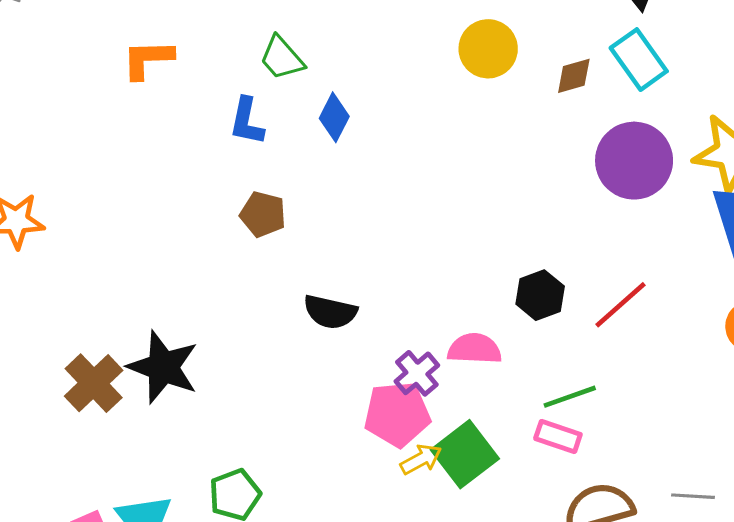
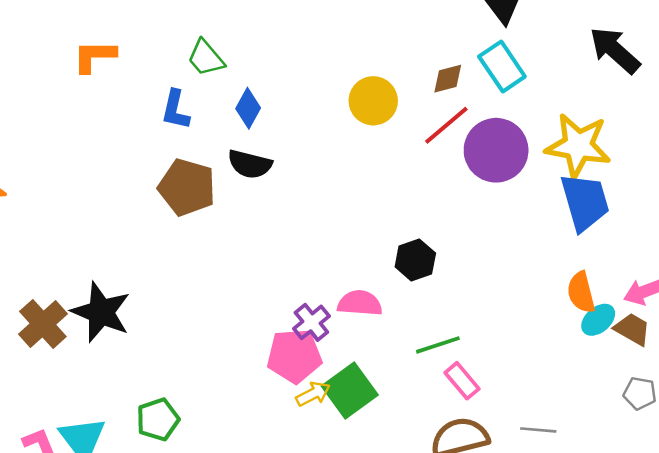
yellow circle: (488, 49) -> (373, 101), moved
brown pentagon: (263, 214) -> (187, 187), size x1.5
red line: (621, 305) -> (446, 125), moved
black semicircle: (330, 312) -> (250, 164), moved
pink rectangle: (558, 436) -> (462, 381), moved, turned 30

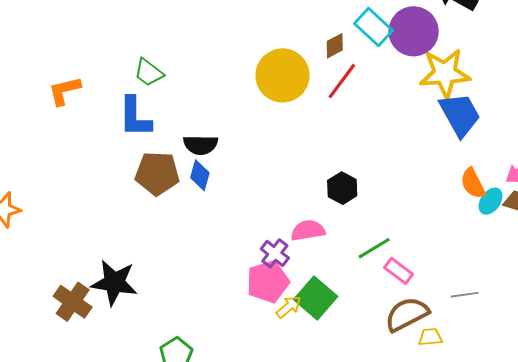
yellow circle: (373, 101) -> (283, 75), size x1.4
blue diamond: (248, 108) -> (200, 175), moved
blue L-shape: (175, 110) -> (135, 117), size x1.4
purple circle: (496, 150) -> (414, 31), moved

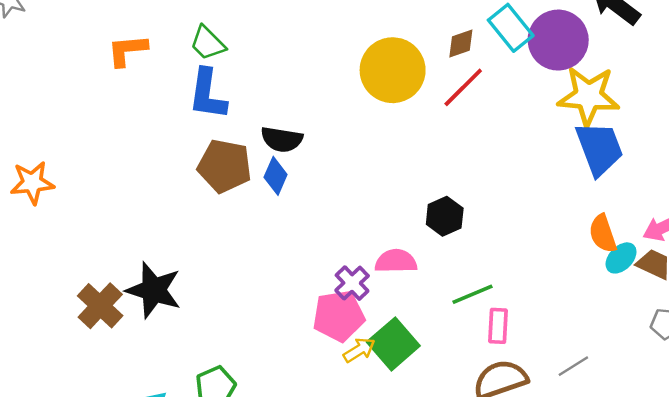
green trapezoid: (149, 73) -> (208, 43), moved
pink rectangle: (399, 271) -> (498, 326), turned 48
gray line: (465, 295) -> (573, 366), turned -32

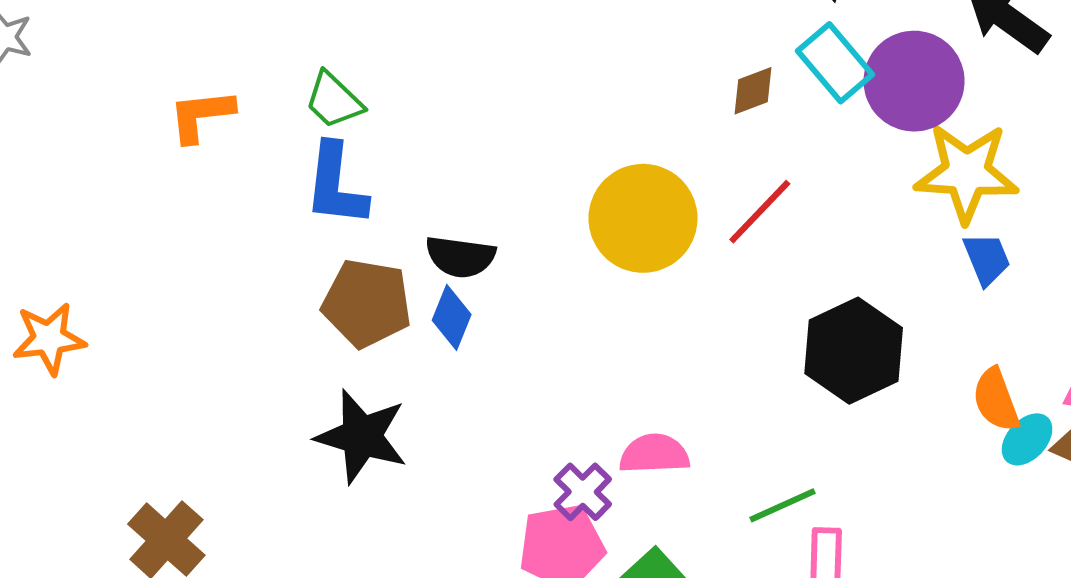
yellow circle: (393, 70) -> (643, 218), moved
red line: (463, 87) -> (760, 212), moved
blue trapezoid: (599, 148) -> (987, 259), size x0.6
black hexagon: (445, 216) -> (854, 351), moved, size x1.6
black star: (154, 290) -> (362, 436), moved

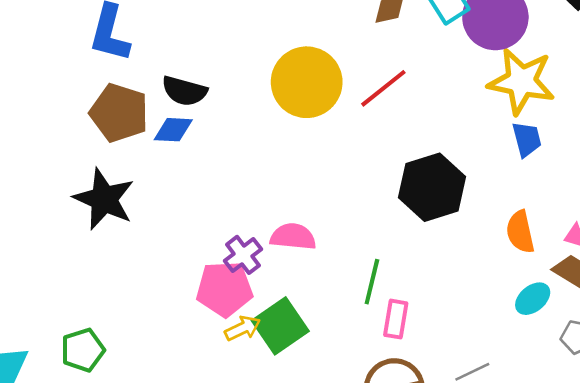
blue diamond: (452, 317) -> (173, 130), turned 63
cyan ellipse: (1027, 439) -> (533, 299), moved
green line: (783, 505) -> (372, 282), turned -60

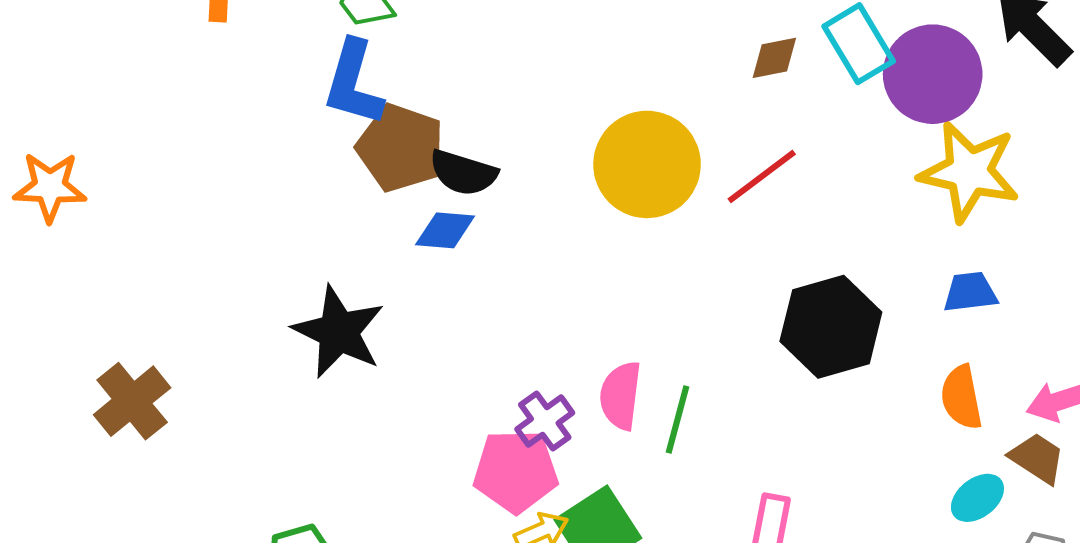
brown pentagon: (119, 113) -> (401, 148), moved
blue trapezoid: (527, 139) -> (970, 292), moved, turned -84
pink semicircle: (293, 237) -> (621, 396), turned -90
green line: (372, 282) -> (677, 420), moved

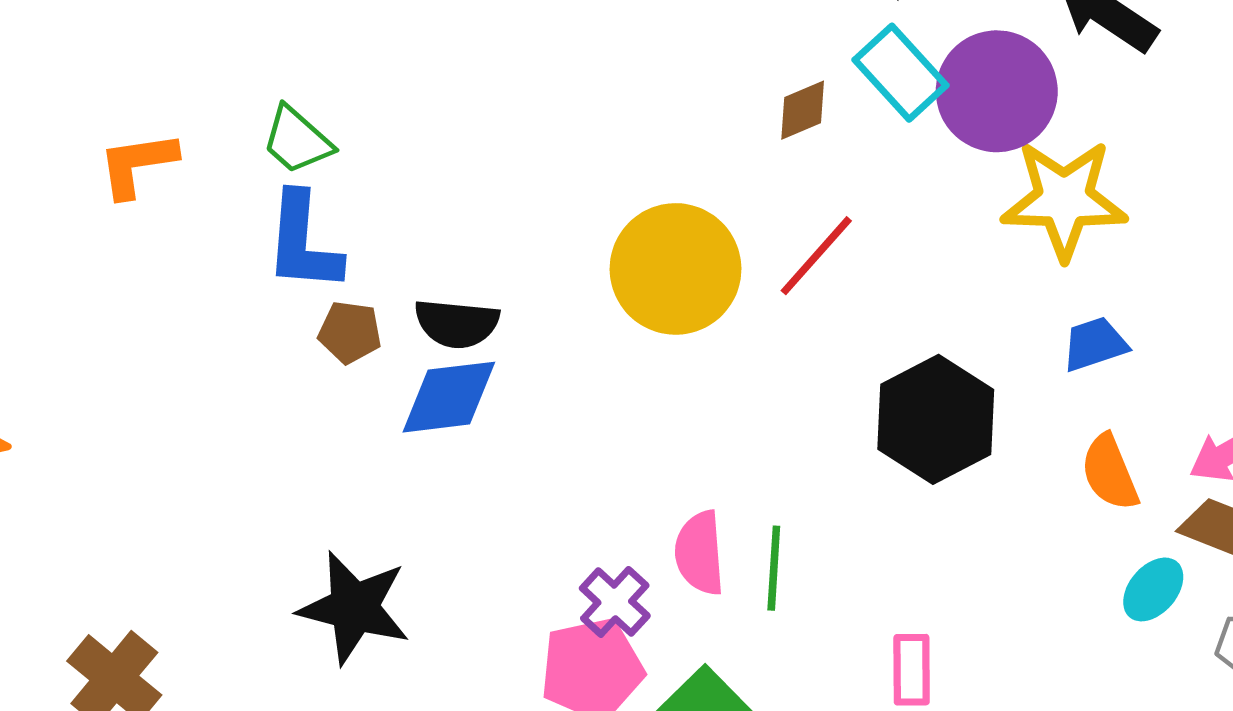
brown pentagon: (401, 148) -> (350, 332), moved, size x0.6
blue diamond: (445, 230) -> (449, 397), size x1.4
black star: (339, 332) -> (354, 608), moved

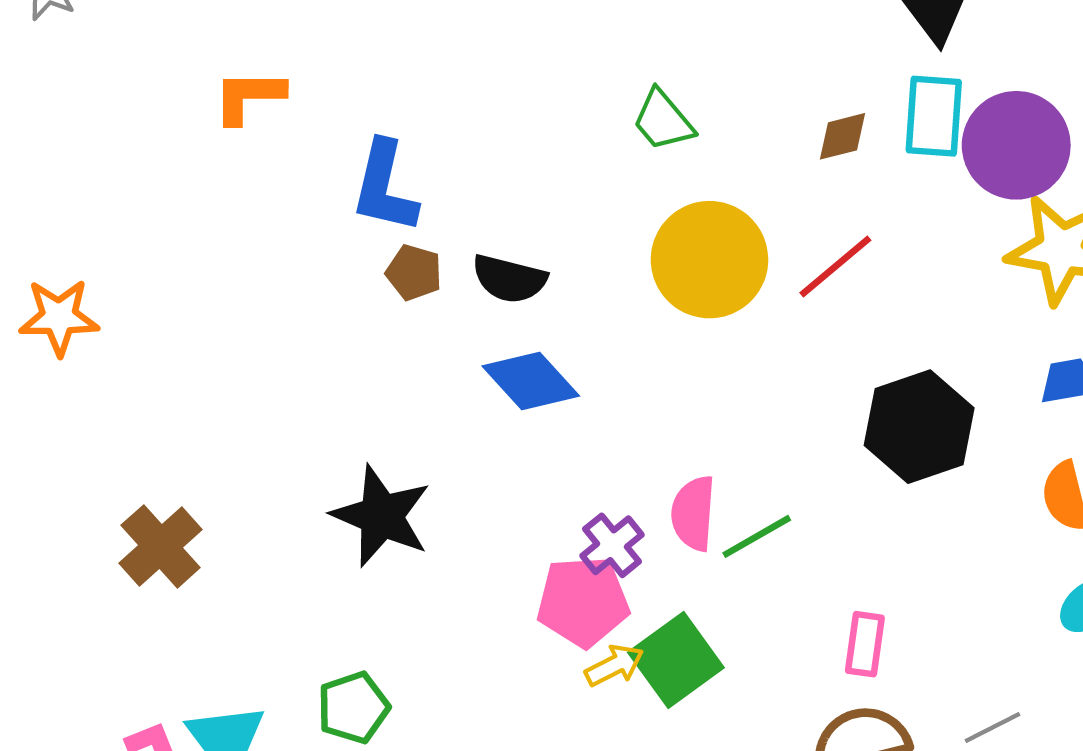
cyan rectangle: (900, 73) -> (934, 116), turned 38
green trapezoid: (297, 140) -> (663, 120), moved
blue diamond: (449, 397) -> (531, 381), moved, turned 46
green line: (774, 568) -> (757, 536), turned 48

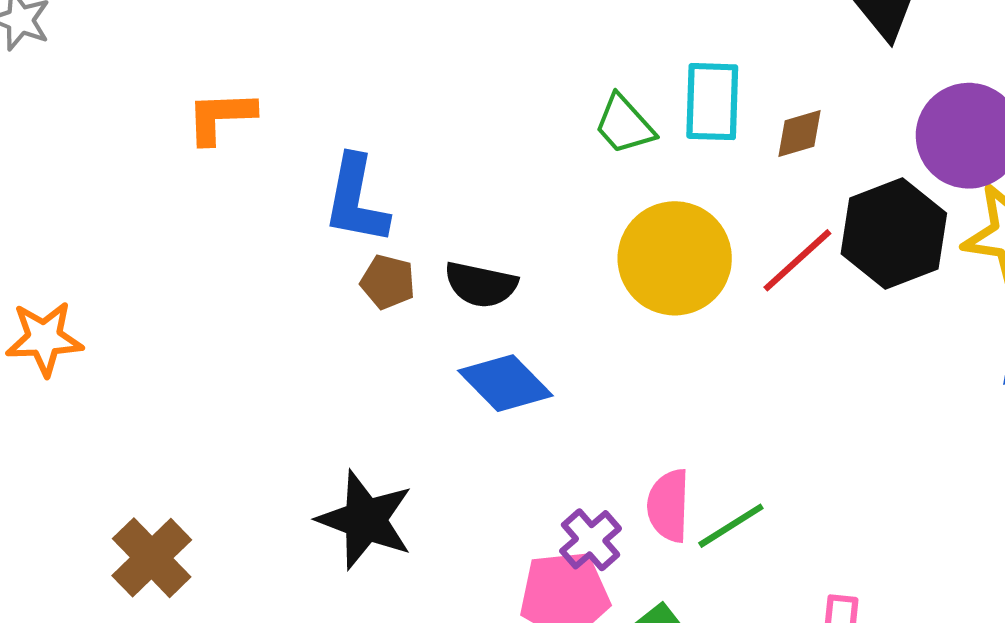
cyan rectangle: (934, 116) -> (712, 102), moved
black hexagon: (919, 427) -> (894, 233), moved

